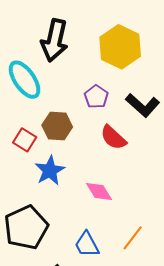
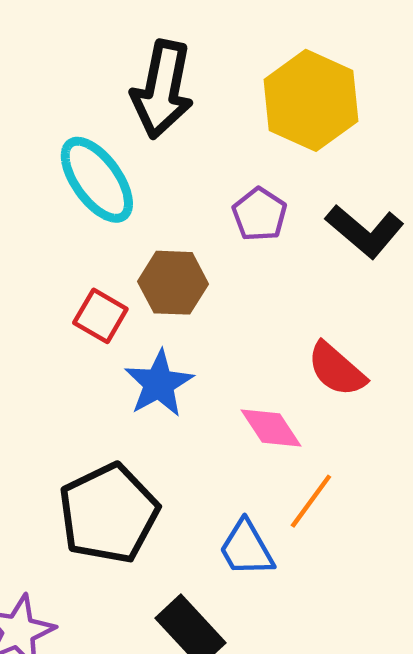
red semicircle: (113, 138) -> (336, 369), moved
orange line: (133, 238) -> (311, 501), moved

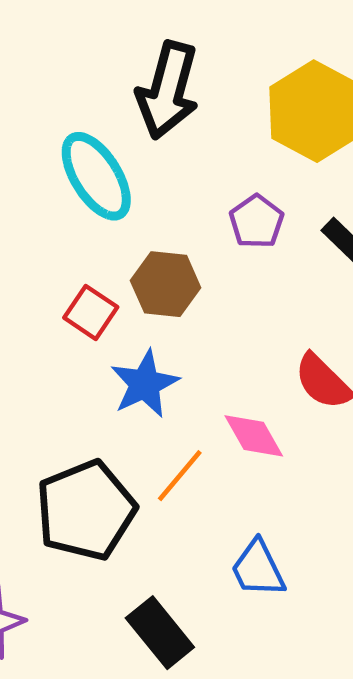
orange line: (311, 501) -> (180, 476), moved
blue trapezoid: (246, 548) -> (258, 569), moved

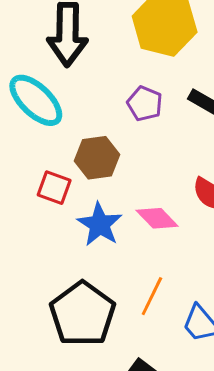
pink diamond: (254, 436) -> (157, 218), moved
orange line: (180, 476) -> (152, 296), moved

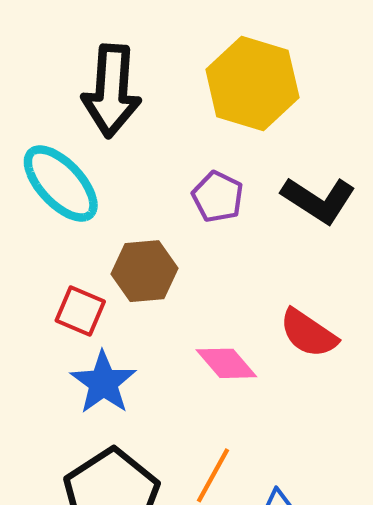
blue star: (100, 224) -> (103, 383), moved

